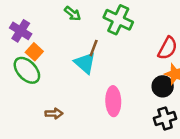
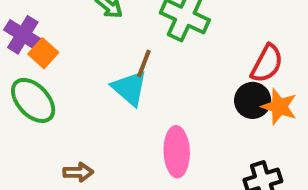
orange square: (34, 52) -> (43, 53), moved
black circle: (163, 86) -> (253, 100), moved

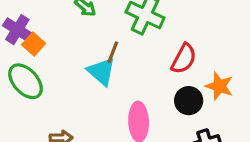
red semicircle: (267, 64) -> (184, 59), moved
black circle: (253, 100) -> (189, 101), moved

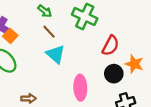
brown line: (113, 52) -> (49, 32), moved, turned -64

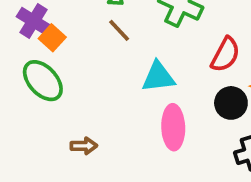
cyan triangle: (56, 54) -> (158, 77), moved, turned -48

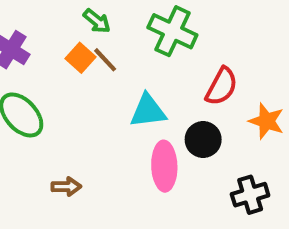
orange square: (52, 38) -> (81, 58), moved
black circle: (231, 103) -> (203, 140), moved

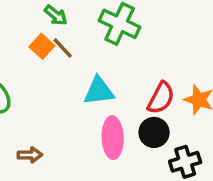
red semicircle: (222, 86) -> (161, 98), moved
black circle: (203, 140) -> (154, 132), moved

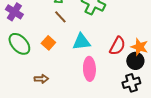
orange square: (42, 46) -> (48, 43), moved
black circle: (154, 132) -> (135, 61), moved

